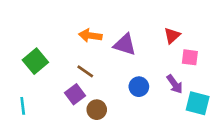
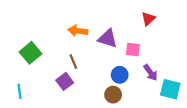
red triangle: (172, 36) -> (148, 19), moved
pink square: (190, 57) -> (133, 50), moved
brown line: (85, 71) -> (73, 62), turned 32
brown circle: (97, 110) -> (113, 95), moved

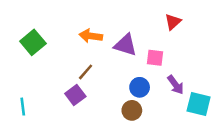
green square: (31, 53) -> (33, 42), moved
brown line: (73, 62) -> (86, 72), turned 64

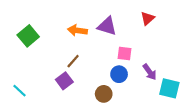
purple triangle: (125, 45) -> (107, 26), moved
pink square: (155, 58) -> (124, 53), moved
cyan line: (23, 107) -> (19, 91), turned -40
brown circle: (132, 110) -> (104, 94), moved

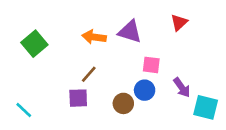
purple square: (64, 81) -> (78, 98), turned 35
brown circle: (104, 94) -> (123, 103), moved

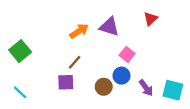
orange arrow: (94, 37) -> (79, 31), turned 138
green square: (34, 44) -> (20, 51), moved
pink square: (151, 65) -> (127, 54), turned 32
purple arrow: (182, 87) -> (146, 88), moved

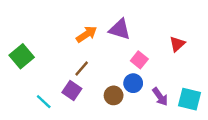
red triangle: (151, 19) -> (177, 44), moved
purple square: (66, 82) -> (72, 91), turned 36
cyan line: (20, 92) -> (44, 102), moved

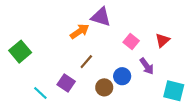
purple triangle: (120, 29) -> (101, 17), moved
pink square: (139, 60) -> (131, 41), moved
brown line: (82, 68) -> (86, 62), moved
purple arrow: (160, 97) -> (147, 66), moved

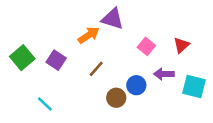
purple arrow: (147, 66) -> (164, 74), turned 126
purple square: (66, 83) -> (56, 60), moved
cyan square: (174, 91) -> (194, 86), moved

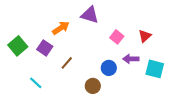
orange arrow: (89, 35) -> (61, 28), moved
brown line: (96, 69) -> (67, 63), moved
brown circle: (116, 98) -> (93, 86), moved

